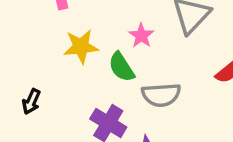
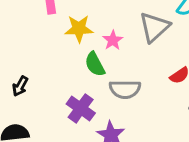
yellow star: (81, 47) -> (79, 29), moved

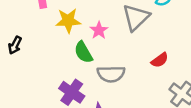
black arrow: (20, 86) -> (15, 45), moved

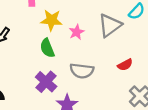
green semicircle: (83, 52) -> (47, 48), moved

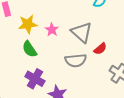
gray triangle: (110, 25) -> (82, 32), moved, turned -30
gray semicircle: (82, 71) -> (76, 60), moved

